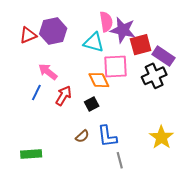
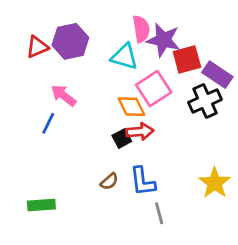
pink square: (116, 66) -> (154, 89), turned -30
red arrow: (63, 96) -> (140, 132), moved, turned 54

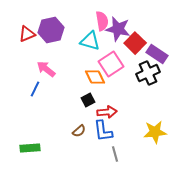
red square: (187, 59) -> (135, 43), turned -30
red arrow: (140, 132) -> (107, 112), moved
yellow star: (215, 183) -> (155, 132), turned 30

